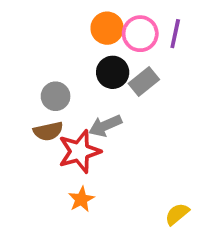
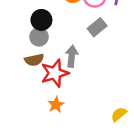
black circle: (113, 72) -> (41, 20), moved
gray arrow: (105, 126) -> (72, 56), turned 120

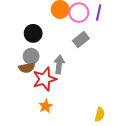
gray circle: (39, 37) -> (31, 56), moved
yellow semicircle: (119, 114) -> (100, 114), turned 144

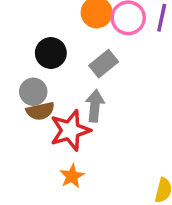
gray rectangle: (81, 40) -> (104, 64), moved
gray circle: (31, 56) -> (33, 92), moved

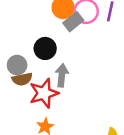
black circle: (51, 53) -> (45, 48), moved
gray rectangle: (104, 64) -> (73, 22), moved

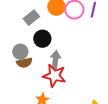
gray rectangle: (73, 22) -> (31, 18), moved
red star: (44, 93) -> (54, 76), moved, turned 30

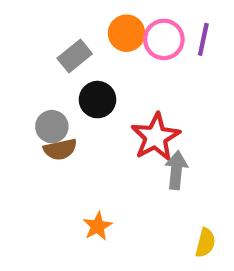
gray arrow: (55, 60) -> (176, 170), moved
red star: (54, 76) -> (156, 137), moved, turned 30

